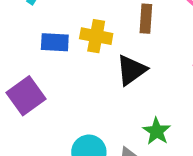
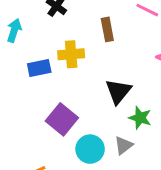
black triangle: (131, 70) -> (118, 91), moved
purple square: (26, 96) -> (62, 119), moved

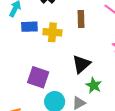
blue rectangle: (39, 68) -> (29, 27), moved
purple square: (62, 119) -> (38, 77), turned -30

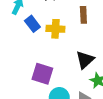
blue rectangle: (29, 27) -> (32, 24), turned 56

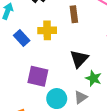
blue rectangle: (32, 24) -> (22, 38), moved

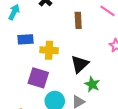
yellow cross: (47, 30) -> (49, 50), moved
blue rectangle: (22, 38) -> (26, 39), turned -56

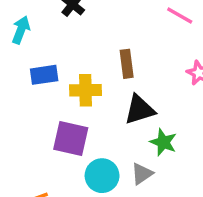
brown rectangle: (78, 20) -> (127, 64), moved
black triangle: (80, 64) -> (139, 110), turned 30

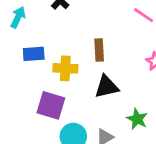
green star: (163, 142) -> (137, 119), moved

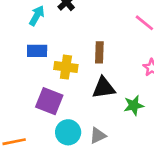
cyan arrow: (18, 17) -> (37, 16), moved
green star: (137, 119) -> (134, 105), moved, turned 30

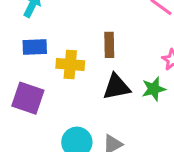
purple square: (49, 101) -> (28, 98), moved
green star: (134, 105) -> (154, 89), moved

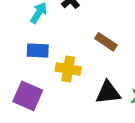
brown rectangle: (109, 45) -> (106, 42), moved, turned -60

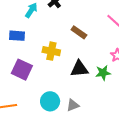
blue rectangle: (38, 51) -> (17, 36), moved

